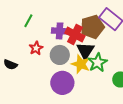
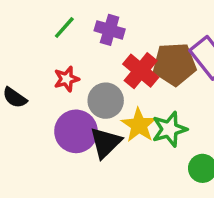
purple cross: (60, 31) -> (110, 30), moved
black triangle: (85, 51) -> (106, 143), moved
purple circle: (62, 83) -> (76, 131), moved

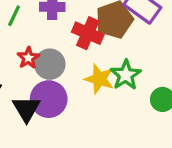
gray circle: (106, 101) -> (50, 64), moved
black triangle: (106, 143) -> (26, 109), moved

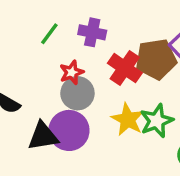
red star: (28, 58) -> (72, 72), moved
black triangle: (26, 109) -> (43, 136), turned 40

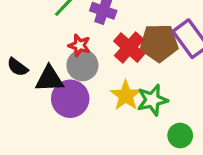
red star: (72, 72) -> (79, 45), turned 30
black triangle: (43, 136) -> (49, 79), moved

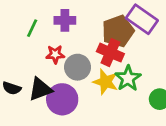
red cross: (129, 48) -> (110, 53), moved
gray circle: (82, 65) -> (77, 67), moved

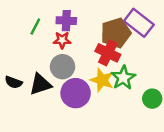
red star: (55, 54) -> (62, 40), moved
gray circle: (77, 67) -> (63, 67), moved
purple circle: (62, 99) -> (76, 93), moved

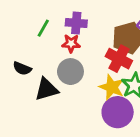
black semicircle: (14, 82) -> (22, 68), moved
purple circle: (76, 93) -> (118, 112), moved

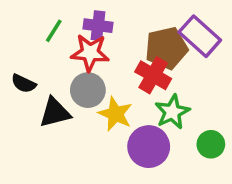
red star: (71, 43) -> (90, 53), size x1.5
yellow star: (112, 87) -> (115, 114), moved

